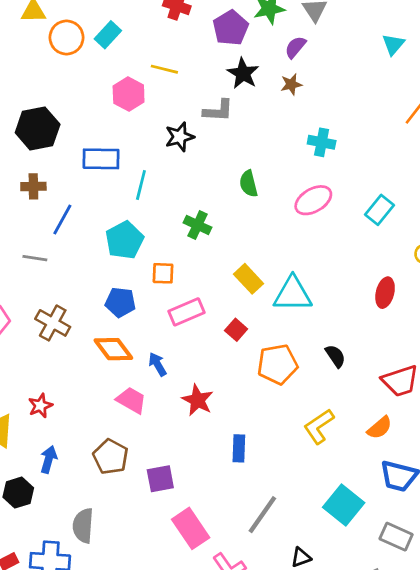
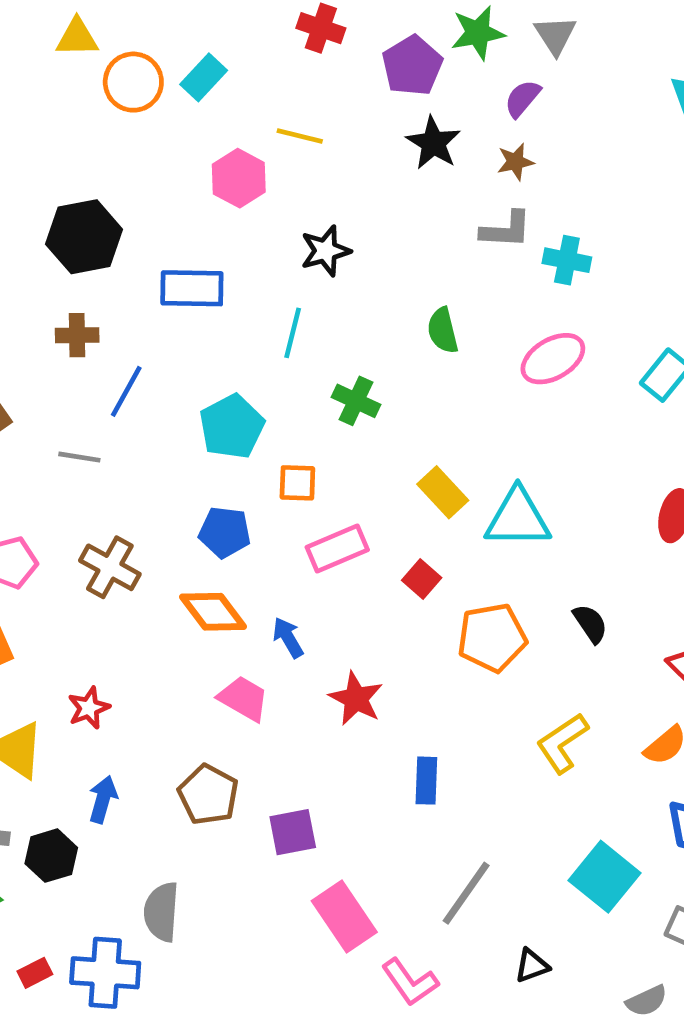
gray L-shape: (218, 111) -> (506, 230), moved
cyan line: (141, 185) -> (293, 333), moved

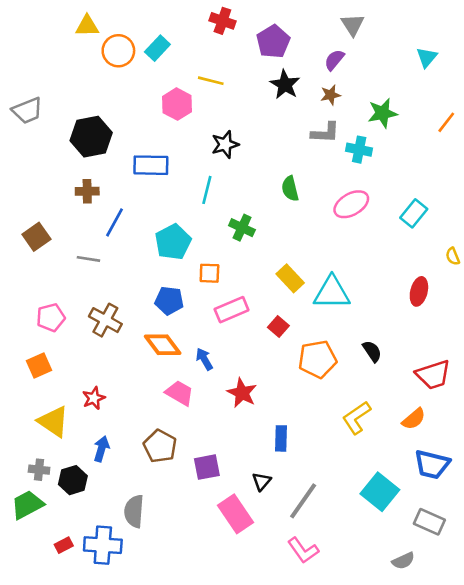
green star: (478, 33) -> (382, 113), moved
black triangle: (532, 966) -> (262, 481), moved, turned -30
pink L-shape: (410, 982) -> (303, 550), moved

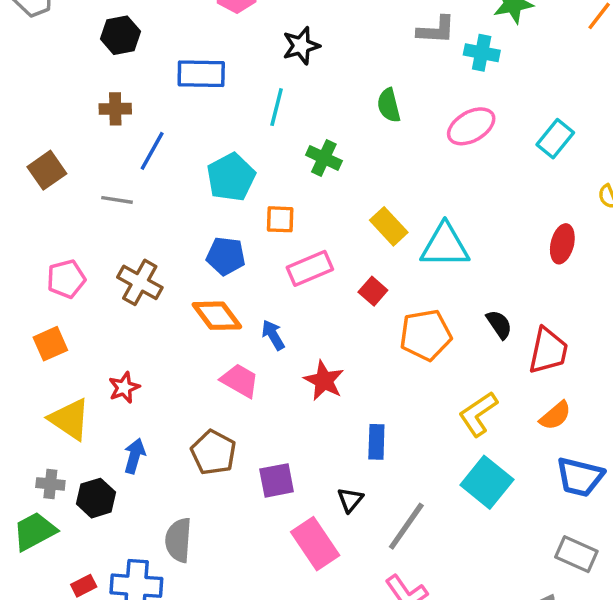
black hexagon: (91, 137) -> (121, 35), size x0.7
red trapezoid: (433, 375) -> (548, 351), moved, turned -60
cyan square: (380, 492) -> (487, 482), moved

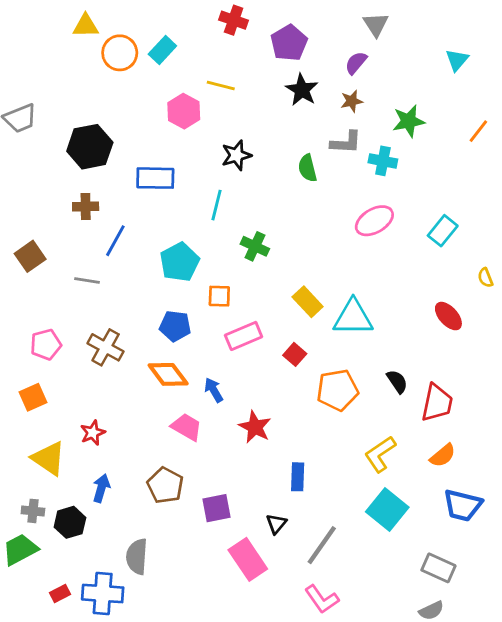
black hexagon: (121, 35) -> (90, 147), size x1.4
green semicircle: (389, 105) -> (308, 168), moved
red ellipse: (562, 244) -> (448, 316), turned -56
gray rectangle: (576, 554) -> (438, 568), moved

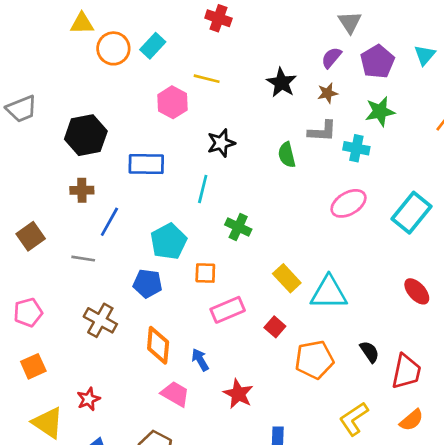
purple pentagon: (289, 43) -> (377, 62), moved
cyan rectangle: (443, 231) -> (412, 213), size x1.4
blue pentagon: (175, 326) -> (148, 284), moved
pink pentagon: (46, 345) -> (28, 312), moved
orange diamond: (168, 374) -> (158, 345), turned 42

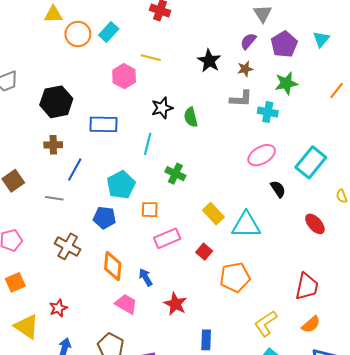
green semicircle: (287, 155) -> (191, 117), moved
black semicircle: (370, 352) -> (278, 189), moved

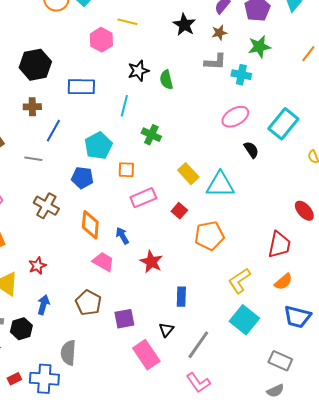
red ellipse: (315, 224) -> (304, 211), moved

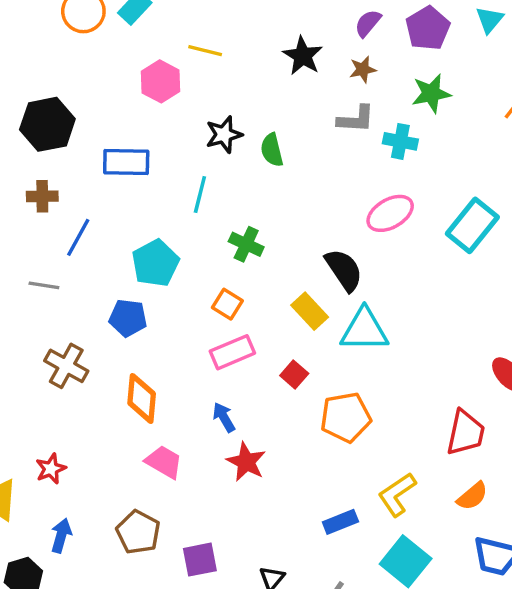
black semicircle: (251, 150) -> (344, 270), moved, size x1.5
orange square: (126, 170) -> (227, 304), moved, turned 30
blue arrow: (122, 236) -> (224, 417), moved
blue rectangle: (181, 297) -> (340, 522), moved, turned 66

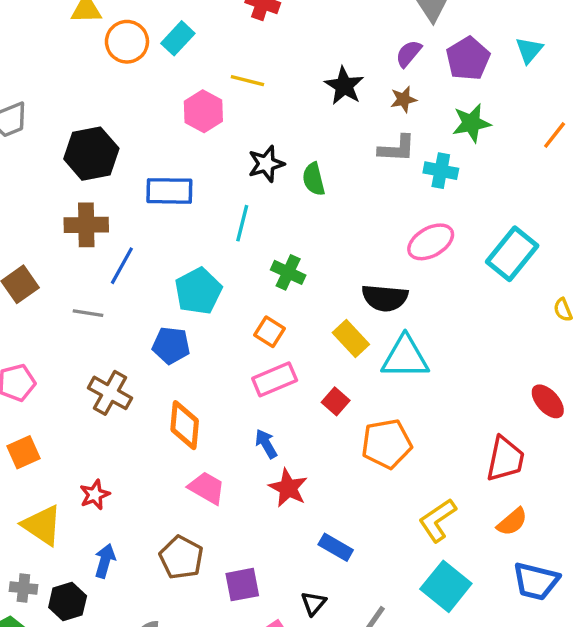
brown cross: (42, 196) -> (86, 225), size x1.4
black semicircle: (344, 270) -> (385, 298), turned 129
blue rectangle: (340, 522) -> (336, 547), moved, turned 52

